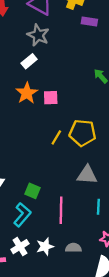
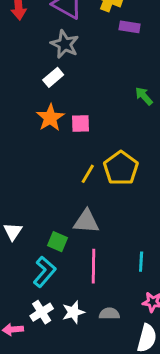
yellow pentagon: (82, 133) -> (121, 168), turned 30
gray triangle: (87, 175) -> (86, 221), moved

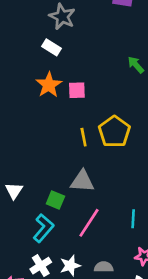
white rectangle: (53, 77) -> (51, 47), turned 72
yellow line: (88, 174) -> (84, 137), turned -42
pink line: (93, 266) -> (89, 223), turned 32

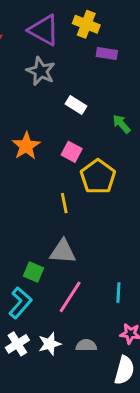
white rectangle: (51, 47) -> (76, 105), moved
pink square: (77, 90) -> (72, 152), moved, turned 30
yellow pentagon: (114, 132) -> (98, 177), moved

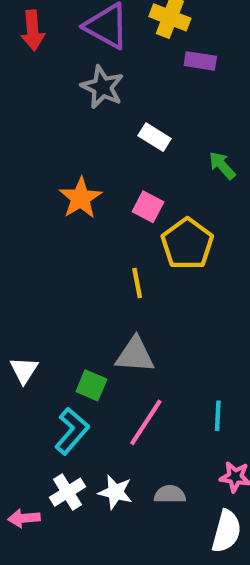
white star: (50, 344) -> (115, 492), turned 30

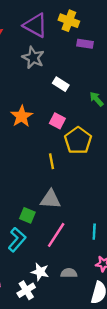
white cross: (67, 492) -> (26, 290), moved

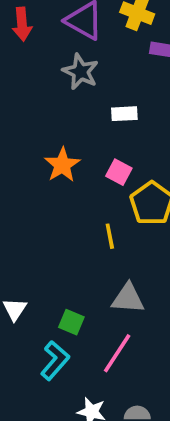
white rectangle: (61, 84) -> (124, 114), turned -35
gray triangle: (50, 199) -> (128, 298), moved

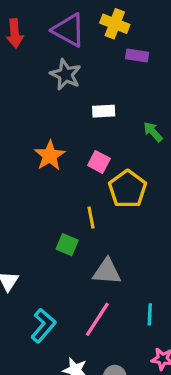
green square: (71, 322) -> (67, 245), moved

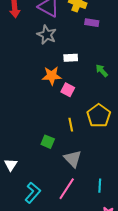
orange star: (50, 156) -> (52, 76), moved, turned 30
yellow pentagon: (128, 189) -> (99, 116), moved
yellow line: (91, 218) -> (71, 125), moved
gray triangle: (107, 272) -> (73, 159), turned 42

